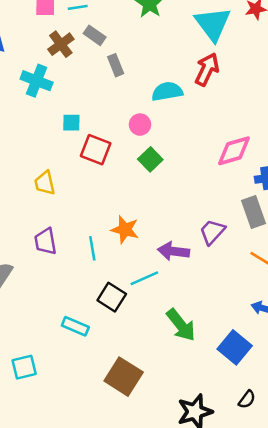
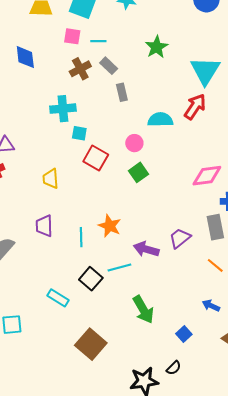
cyan cross: (37, 81) -> (63, 109), moved, turned -35
blue square: (235, 347) -> (184, 334), size x0.6
black semicircle: (247, 399) -> (174, 368), moved

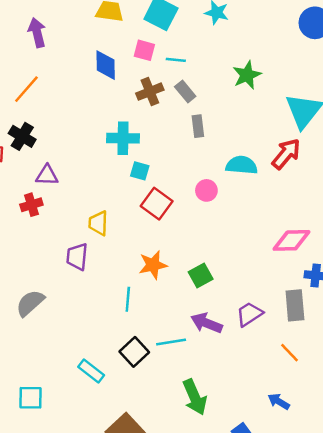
blue diamond: (25, 57) -> (106, 65), moved
green square: (139, 172) -> (201, 276), moved
purple trapezoid: (44, 226) -> (77, 257), moved
orange star: (110, 226) -> (153, 265), moved, turned 30

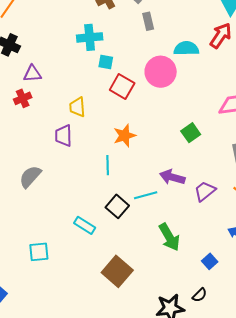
pink circle: (206, 190) -> (161, 72), size x1.8
green square: (201, 276) -> (191, 133), moved
purple trapezoid: (249, 314) -> (205, 191), moved

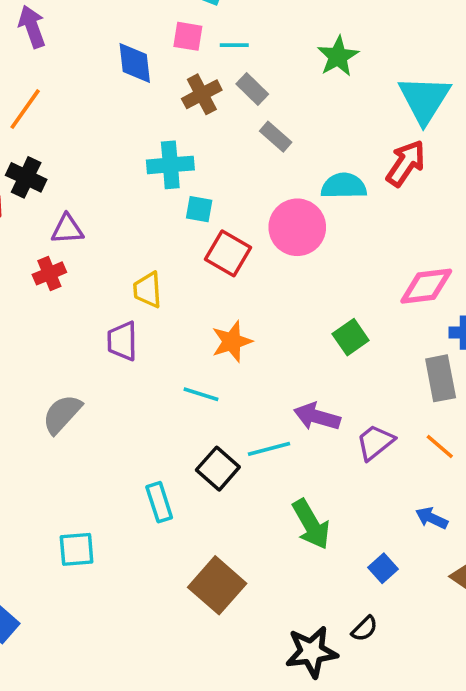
gray rectangle: (148, 21) -> (276, 137), turned -36
cyan line: (108, 165) -> (201, 394), turned -72
cyan rectangle: (85, 225) -> (159, 502), turned 40

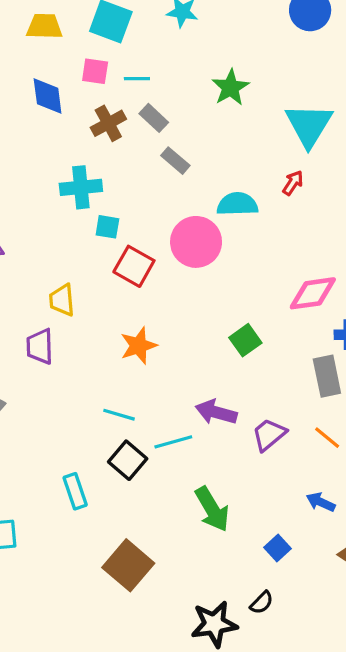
red arrow: (406, 163) -> (293, 183), size x0.6
cyan line: (201, 394) -> (119, 415), moved

